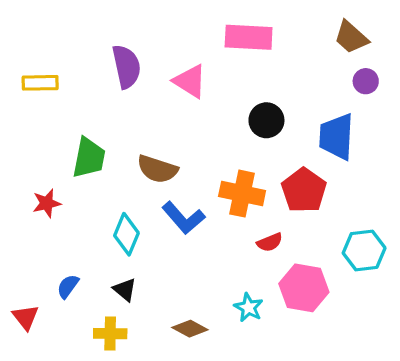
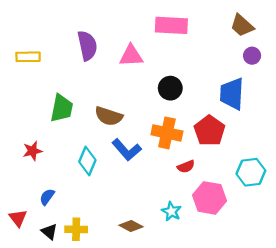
pink triangle: (190, 81) -> (131, 56), turned -35
black circle: (266, 120) -> (170, 88), moved
red star: (47, 203) -> (32, 151), moved
black triangle: (125, 290) -> (49, 232), moved

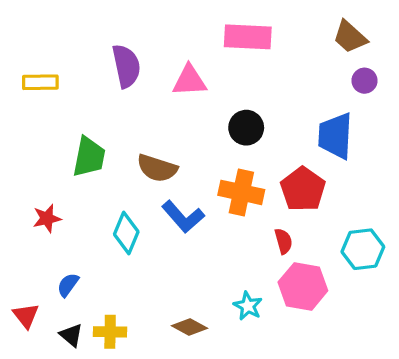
red semicircle: (186, 167) -> (283, 241), moved, turned -84

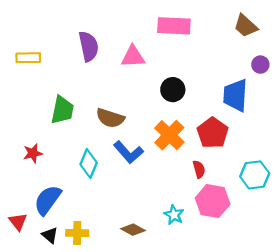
purple circle: (365, 81) -> (260, 65), moved
orange cross: (241, 192) -> (169, 135), turned 32
blue semicircle: (68, 285) -> (48, 200), size x1.8

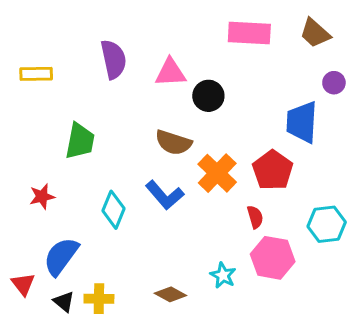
pink rectangle: (174, 26) -> (249, 33), moved
black circle: (173, 90) -> (208, 96), moved
brown semicircle: (110, 118) -> (173, 143), moved

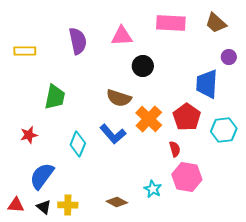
pink triangle: (170, 72) -> (122, 36), moved
cyan hexagon: (327, 224) -> (224, 130), moved
red triangle: (23, 284) -> (16, 205), moved, turned -48

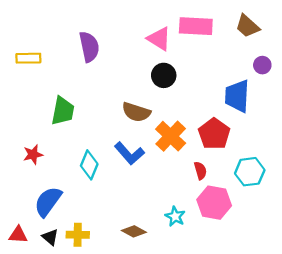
pink triangle: (122, 36) -> (159, 39), moved, turned 35
cyan hexagon: (224, 130) -> (250, 172), moved

